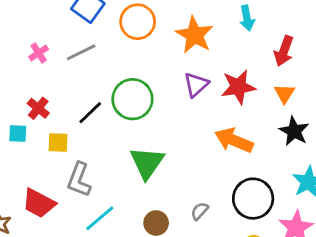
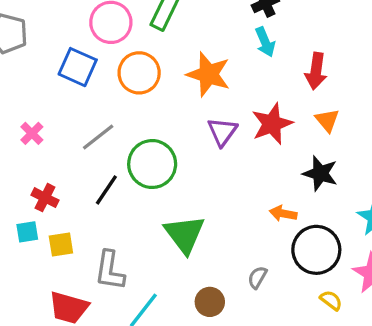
gray line: (81, 52) -> (98, 137), moved
black star: (294, 131) -> (320, 173), moved
orange arrow: (234, 140) -> (283, 213), moved, size x0.6
yellow square: (58, 142) -> (61, 245), moved

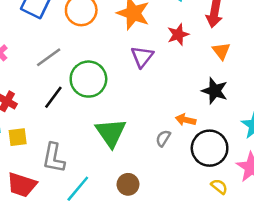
red star: (272, 124) -> (178, 35), moved, size x0.7
gray semicircle: (257, 277) -> (163, 138), moved

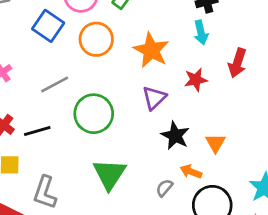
orange triangle: (221, 51) -> (215, 143), moved
black star: (215, 91) -> (175, 136), moved
black line: (53, 97) -> (37, 131), moved, turned 30

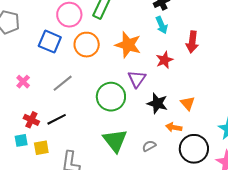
green circle: (94, 114) -> (111, 97), moved
gray semicircle: (164, 188) -> (149, 146), moved, turned 32

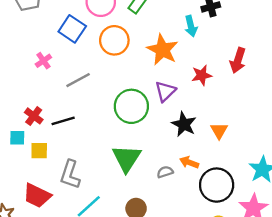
cyan arrow: (162, 25) -> (191, 26), moved
pink cross: (23, 82) -> (43, 61), moved
orange arrow: (174, 127) -> (189, 162), moved

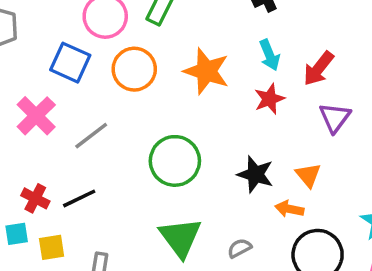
cyan arrow: (191, 26) -> (270, 55), moved
red arrow: (238, 60) -> (319, 69), turned 30
pink cross: (43, 61) -> (36, 116), size x1.6
purple triangle: (165, 91) -> (335, 118), moved
orange arrow: (189, 162) -> (289, 209), moved

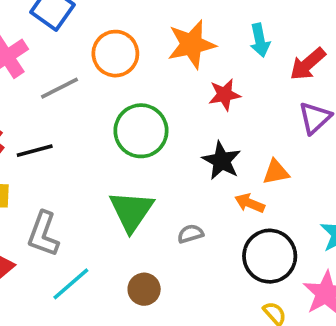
orange circle: (134, 69) -> (115, 54), moved
orange star: (206, 71) -> (191, 44), turned 30
red star: (269, 99) -> (225, 95), moved
orange triangle: (308, 175) -> (276, 172), turned 48

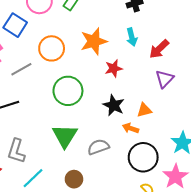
gray semicircle: (190, 234) -> (98, 147), size x1.5

